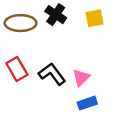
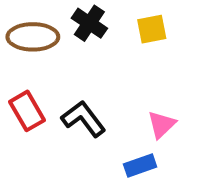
pink triangle: (81, 78) -> (161, 125), moved

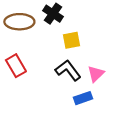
yellow square: (152, 29) -> (71, 40), moved
black L-shape: (84, 119) -> (68, 70), moved

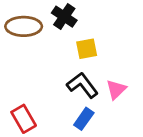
red rectangle: (16, 66) -> (24, 119), moved
blue rectangle: (83, 98) -> (84, 119), moved, turned -36

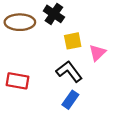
pink triangle: (116, 89) -> (97, 53), moved
red rectangle: (24, 119) -> (17, 81), moved, turned -50

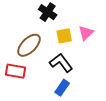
brown ellipse: (20, 22) -> (29, 45), moved, turned -45
pink triangle: (97, 53) -> (86, 33), moved

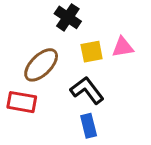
pink triangle: (86, 33) -> (123, 47), turned 35
blue rectangle: (62, 88) -> (89, 126), turned -49

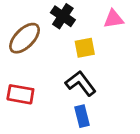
pink triangle: (123, 47) -> (114, 19), moved
brown ellipse: (41, 65) -> (25, 38), moved

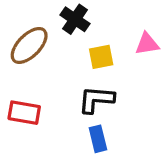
pink triangle: (114, 19) -> (147, 44), moved
black L-shape: (81, 83) -> (96, 100), turned -48

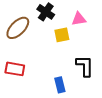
pink triangle: (147, 44) -> (79, 19), moved
black L-shape: (96, 100) -> (85, 66), moved, turned 85

